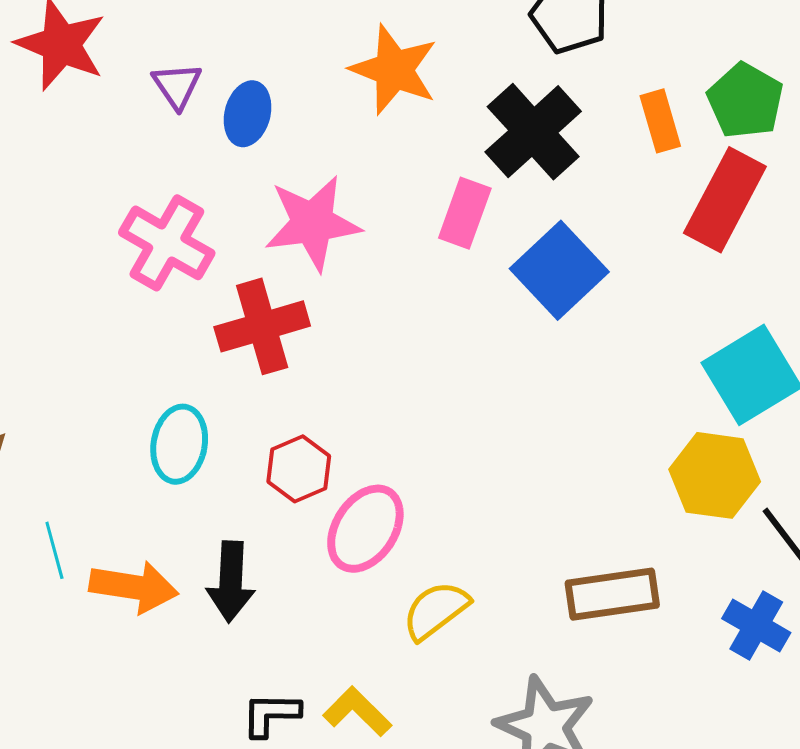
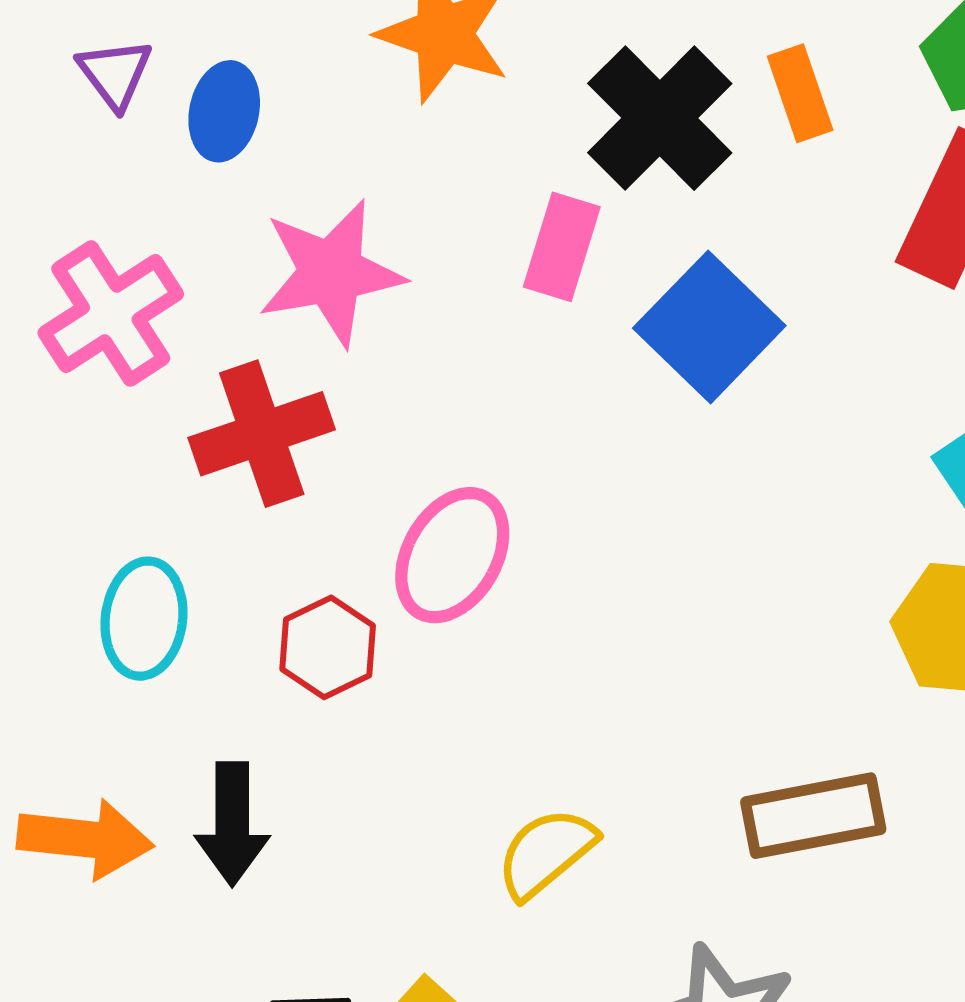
orange rectangle: (660, 121) -> (800, 93), moved
pink cross: (167, 243) -> (111, 313), turned 30
pink ellipse: (365, 529) -> (452, 555), moved

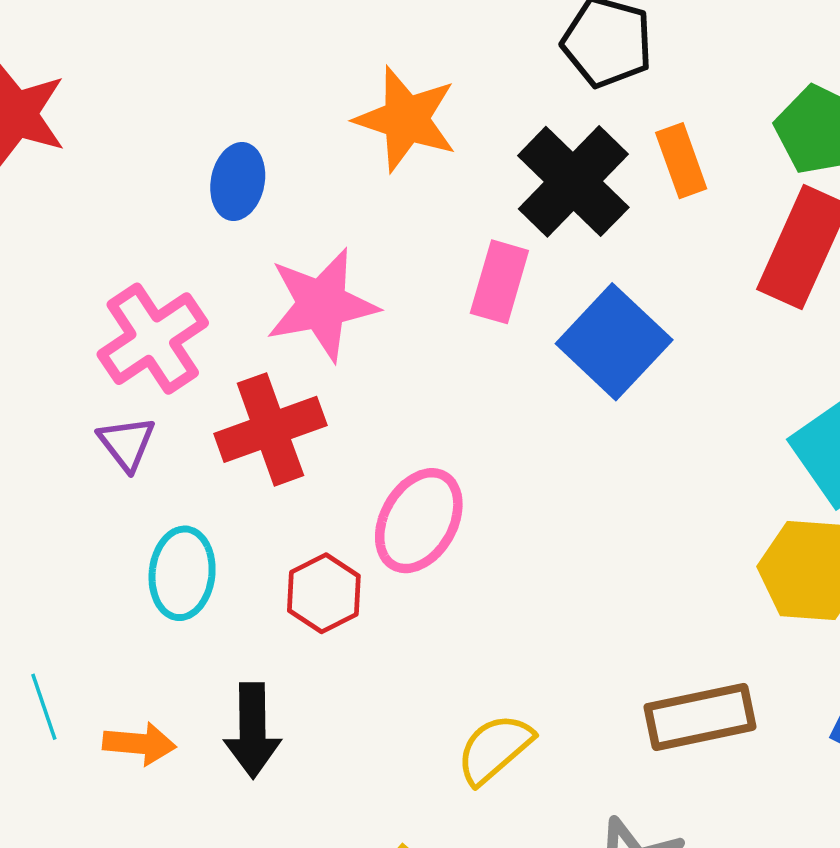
purple triangle: (115, 74) -> (127, 443), moved
orange arrow: (85, 839) -> (139, 744), size x0.7

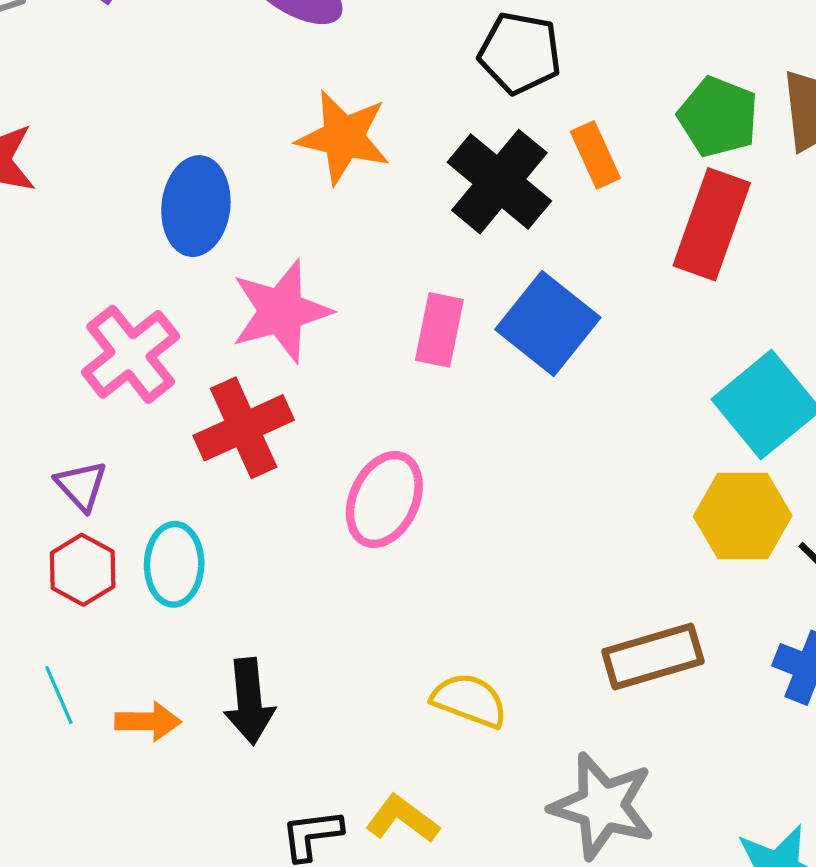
blue ellipse: (238, 182) -> (196, 206), size x1.4
pink rectangle: (499, 282) -> (439, 330), moved
purple triangle: (127, 443) -> (81, 486), moved
red hexagon: (324, 593) -> (83, 570), moved
yellow semicircle: (495, 749) -> (469, 700), turned 66

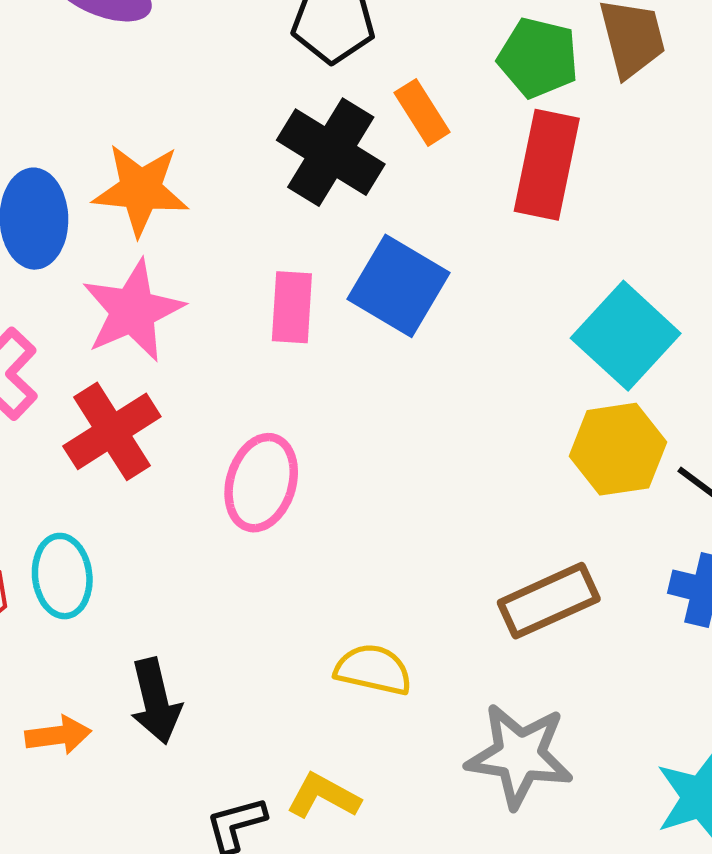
orange star: (343, 137) -> (141, 190), moved

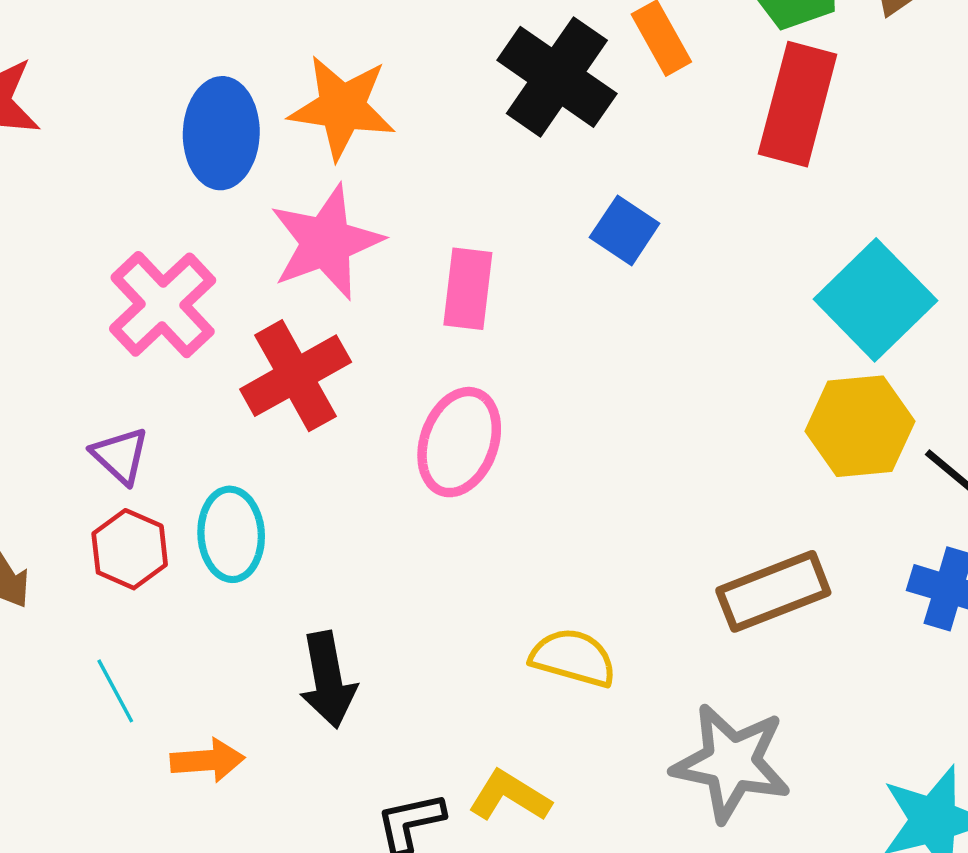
blue square: (398, 286) -> (625, 230), size x0.6
pink rectangle: (292, 307) -> (468, 289), moved
orange arrow: (58, 735) -> (208, 760), moved

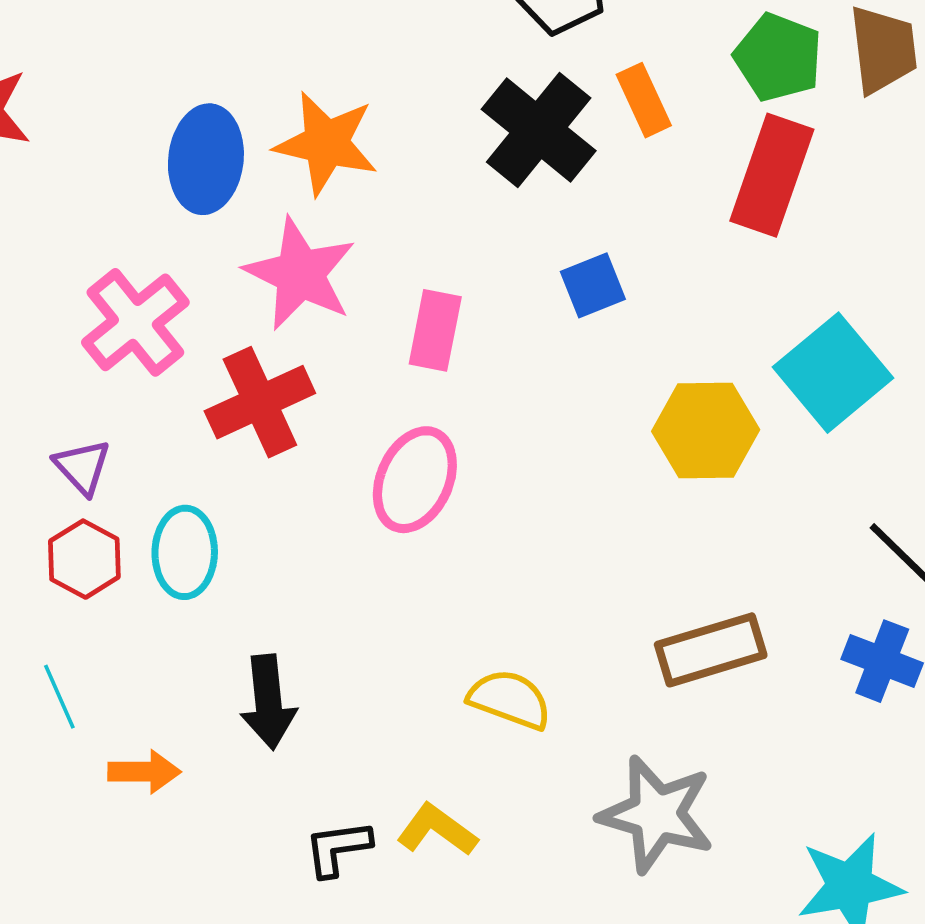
blue square: (625, 230) -> (593, 285), turned 30
pink star: (326, 242) -> (300, 274), turned -30
yellow hexagon: (860, 426) -> (706, 431), moved

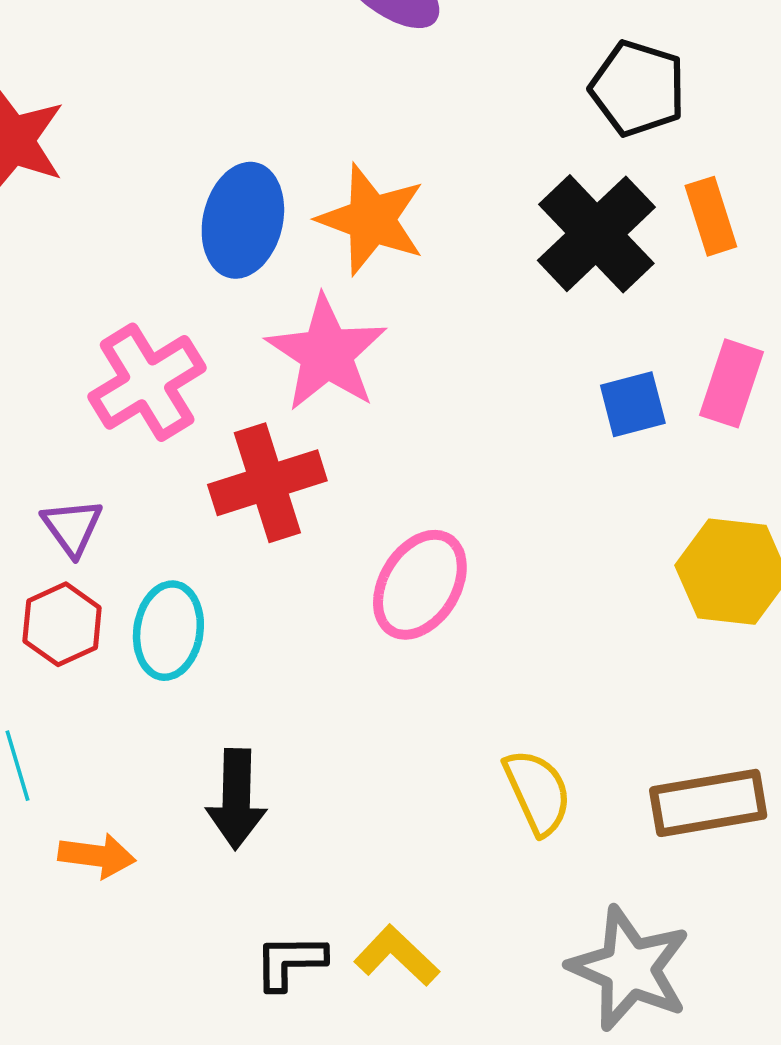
pink rectangle: (435, 330) -> (731, 383), moved
yellow semicircle: (510, 699) -> (538, 792), moved, turned 38

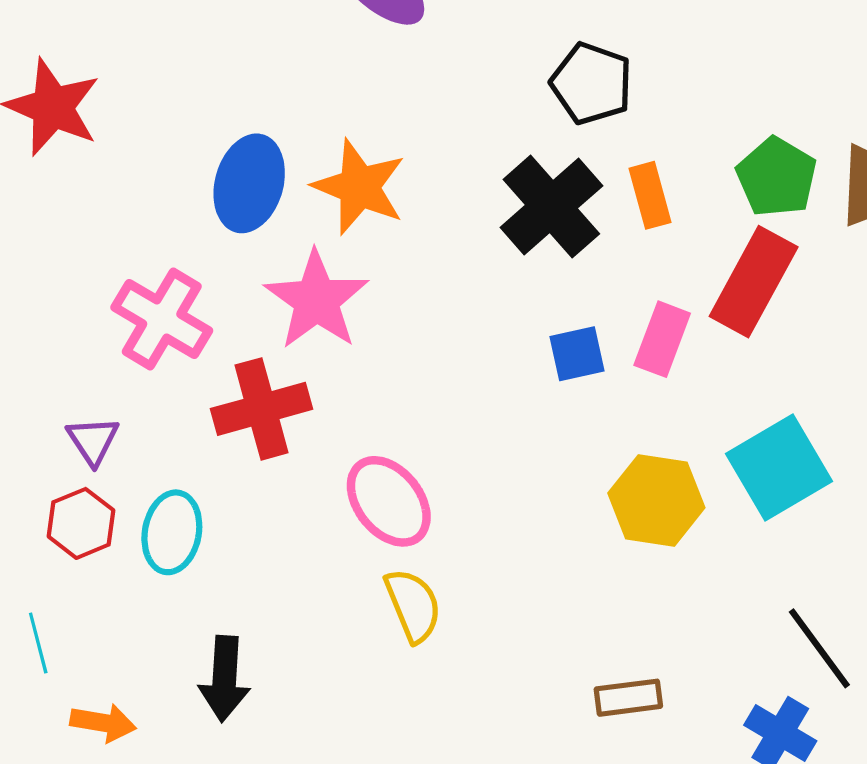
pink cross: (147, 382) -> (162, 319), turned -30
pink ellipse: (420, 585) -> (389, 501), turned -72
yellow semicircle: (538, 792) -> (413, 605), moved
brown rectangle: (708, 803) -> (628, 698), size x0.7

